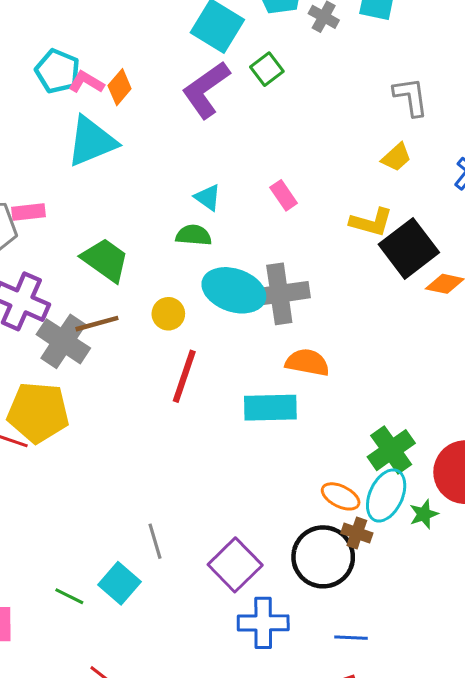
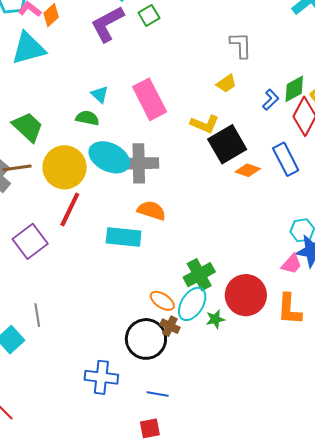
pink rectangle: (284, 195) -> (150, 99), size x2.0
yellow circle: (168, 314) -> (65, 167), size x2.0
purple square: (235, 565) -> (30, 241), moved

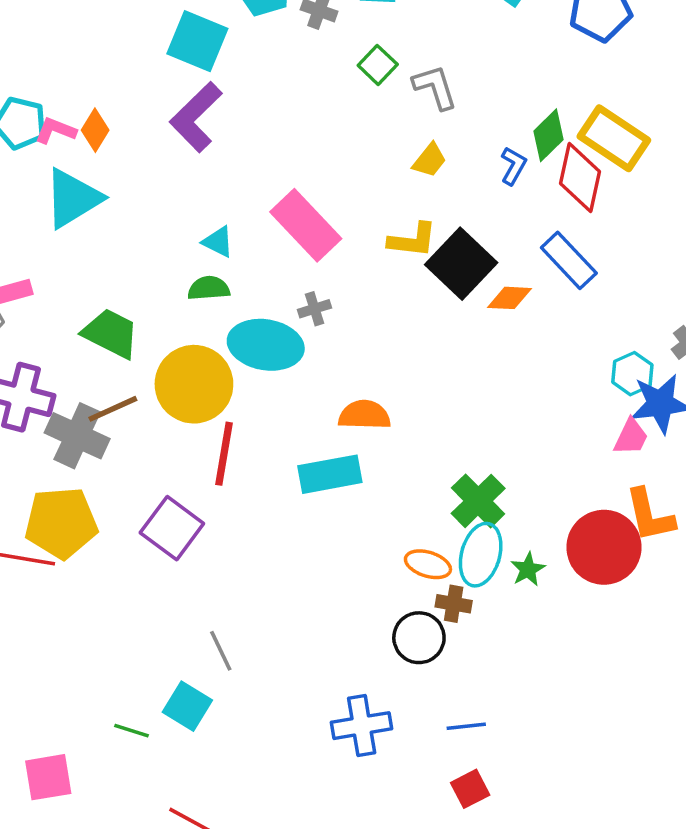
green square: (149, 15) -> (378, 65), moved
gray cross: (139, 163) -> (314, 309), moved, size x0.5
red circle: (246, 295) -> (604, 547), moved
black circle: (146, 339) -> (419, 638), size x0.7

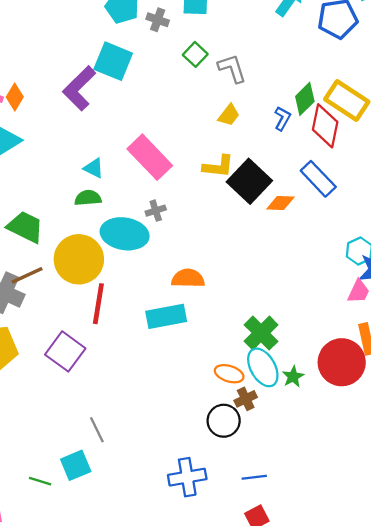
cyan square: (197, 41) -> (113, 61), moved
cyan ellipse: (481, 555) -> (263, 367), turned -45
brown cross: (454, 604) -> (246, 399), turned -35
cyan square: (187, 706) -> (76, 465), turned 36

